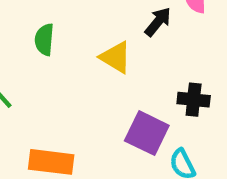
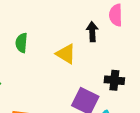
black arrow: (158, 22) -> (92, 32), turned -42

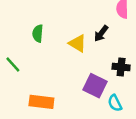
black arrow: (92, 32) -> (101, 33), moved, turned -140

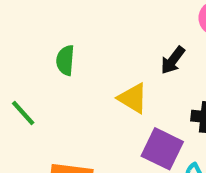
yellow triangle: (78, 43) -> (133, 98), moved

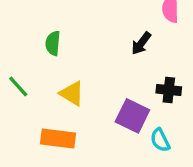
yellow triangle: (133, 98) -> (72, 93), moved

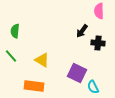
green semicircle: (53, 43) -> (15, 31), moved
black cross: (169, 90) -> (98, 43), moved

